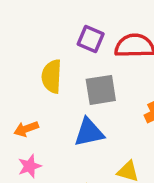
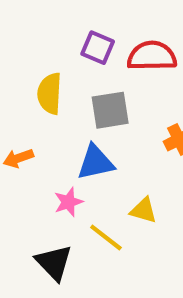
pink star: (30, 166) -> (68, 202), moved

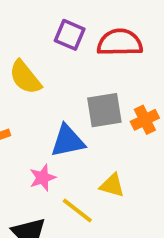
yellow semicircle: (50, 94) -> (25, 77), turned -42
gray square: (110, 110) -> (104, 110), moved

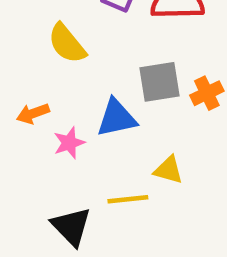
pink star: (43, 178) -> (69, 143), moved
yellow line: (77, 210) -> (128, 199), turned -44

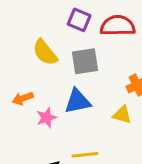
gray square: (159, 82) -> (85, 61), moved
yellow triangle: (168, 170) -> (122, 115), moved

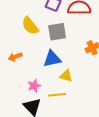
yellow triangle: (122, 115) -> (66, 76), moved
pink star: (46, 118) -> (34, 86), moved

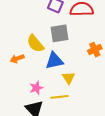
yellow semicircle: (30, 26) -> (35, 43), moved
yellow triangle: (66, 76) -> (69, 78), turned 40

